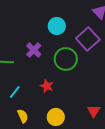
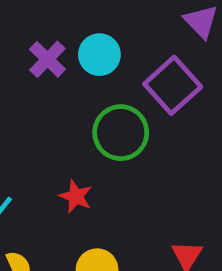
purple cross: (34, 50) -> (47, 59), moved

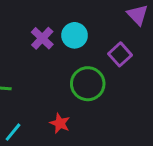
purple square: (173, 85) -> (120, 54), size x0.7

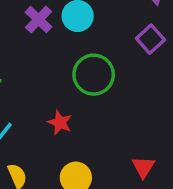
purple square: (120, 54) -> (150, 39), moved

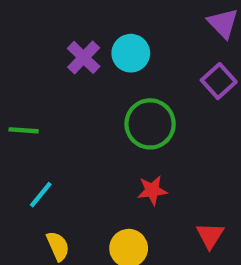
red star: (60, 123) -> (152, 190), moved, turned -30

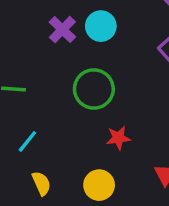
green circle: (150, 124) -> (94, 89), moved

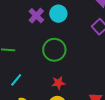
red star: (118, 138) -> (58, 83), moved

